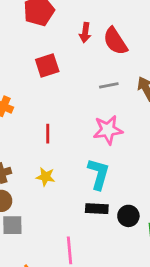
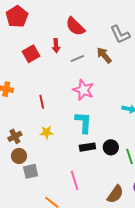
red arrow: (85, 33) -> (56, 46), moved
pink star: (108, 130) -> (83, 90), turned -30

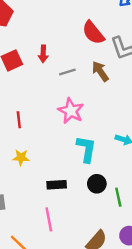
red semicircle: (75, 26) -> (93, 33), moved
cyan L-shape: (84, 122) -> (86, 149), moved
black rectangle: (87, 147) -> (57, 185), moved

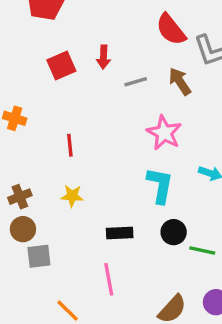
pink star: (71, 111) -> (164, 133), moved
green line: (118, 197) -> (202, 250), turned -66

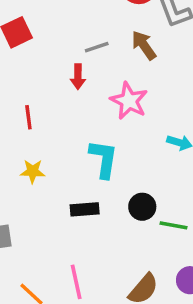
red arrow: (103, 57) -> (78, 77), moved
cyan L-shape: (160, 185) -> (104, 159), moved
pink line: (109, 279) -> (76, 282), moved

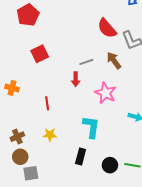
black circle: (142, 207) -> (110, 165), moved
black rectangle: (85, 209) -> (81, 157), turned -70

